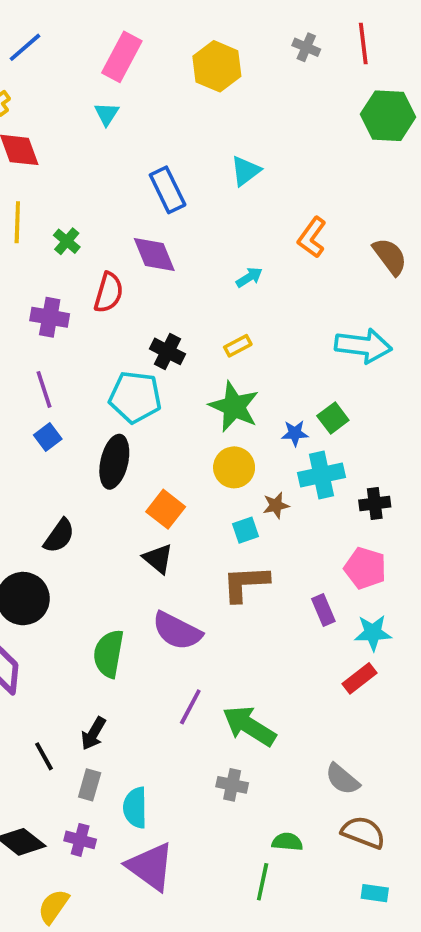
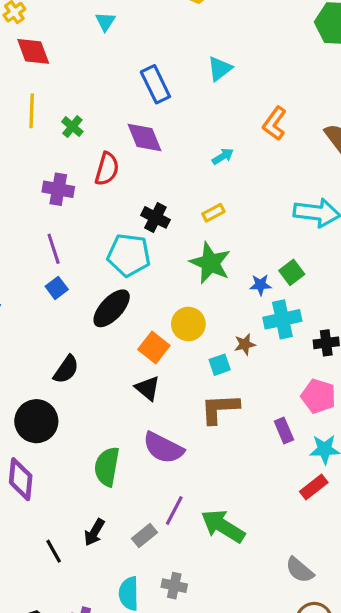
black ellipse: (114, 462) -> (112, 308), turned 30
yellow circle: (234, 467) -> (188, 324), moved
gray rectangle: (90, 785) -> (144, 536), moved, turned 35
gray cross: (232, 785) -> (174, 586), moved

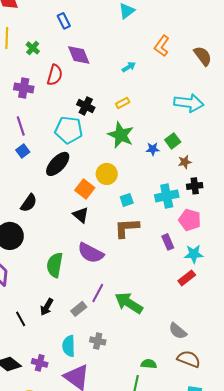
blue rectangle: (155, 84) -> (64, 21), moved, size x0.7
cyan cross: (282, 319) -> (167, 196), moved
brown star: (245, 344) -> (185, 162), moved

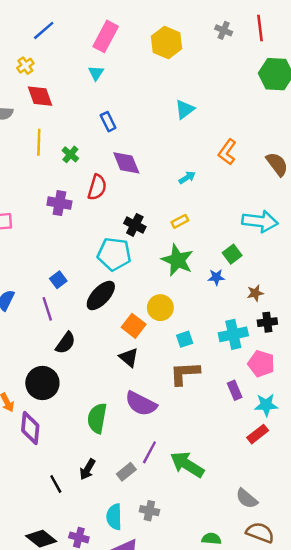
purple line: (21, 126) -> (47, 309), moved
green square: (173, 141) -> (232, 254), moved

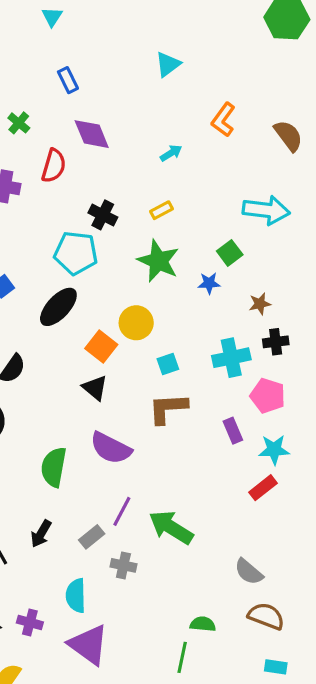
gray cross: (149, 511) -> (123, 565), moved

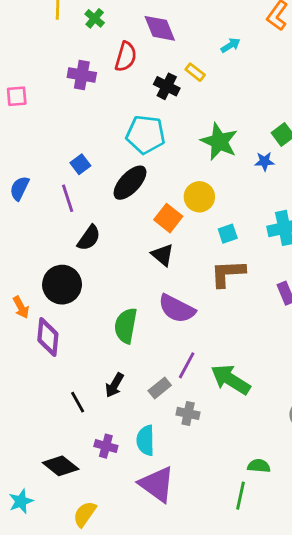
yellow rectangle: (162, 210) -> (195, 72), moved, turned 66
black cross: (103, 215) -> (167, 86), moved
purple cross: (30, 622) -> (106, 446), moved

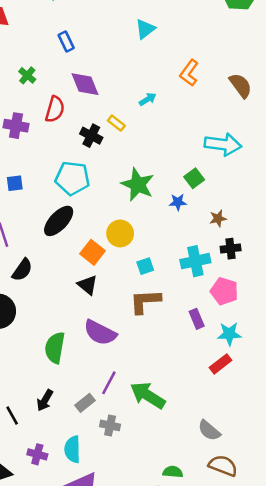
blue square: (80, 164) -> (15, 183), moved, turned 30

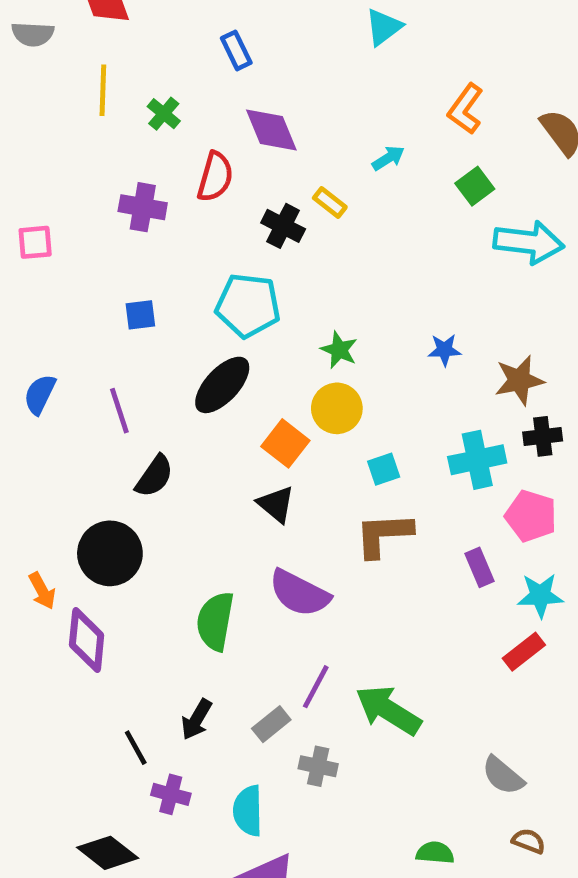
green square: (194, 178) -> (475, 186), moved
green star: (138, 185) -> (339, 350), moved, size x0.6
brown star: (218, 218) -> (519, 380), size x1.5
purple cross: (37, 454) -> (171, 794), moved
brown semicircle: (223, 466) -> (529, 841), size x0.6

